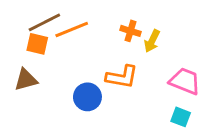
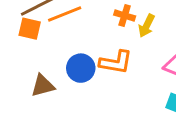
brown triangle: (26, 80) -> (43, 86), moved
blue circle: (87, 97) -> (81, 68), moved

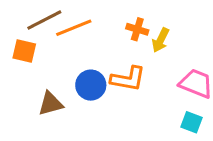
orange square: (30, 29) -> (24, 51), moved

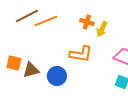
orange square: (24, 51) -> (14, 63), moved
blue circle: (91, 85) -> (57, 76), moved

